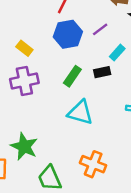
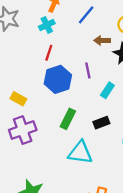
purple line: (100, 29) -> (88, 70), turned -56
black rectangle: (102, 72) -> (101, 123), moved

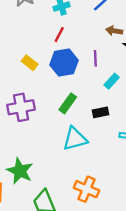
yellow rectangle: (18, 99) -> (30, 63), moved
cyan triangle: (80, 153) -> (75, 139), turned -32

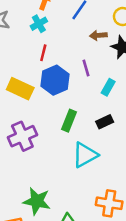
yellow rectangle: (30, 63) -> (20, 89), size x1.5

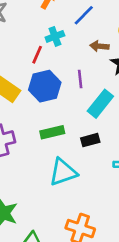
cyan cross: (39, 24) -> (55, 36), moved
cyan rectangle: (108, 87) -> (100, 104), size x1.5
green rectangle: (69, 121) -> (52, 132), turned 45

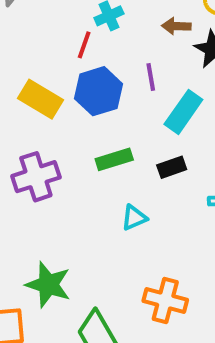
cyan triangle: (63, 172) -> (134, 218), size x0.6

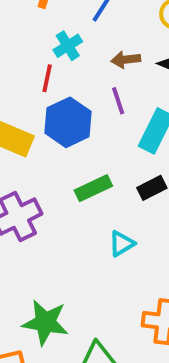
brown arrow: (176, 26) -> (126, 60), moved

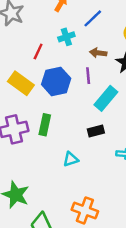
red line: (47, 78) -> (38, 51), moved
green rectangle: (93, 188) -> (45, 125), moved, turned -66

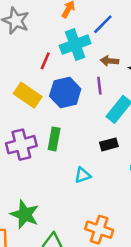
cyan cross: (66, 37) -> (75, 45), size x1.6

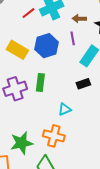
red line: (45, 61) -> (28, 13), moved, turned 32
green star: (25, 214) -> (22, 143), turned -30
orange cross: (99, 230) -> (54, 136), moved

